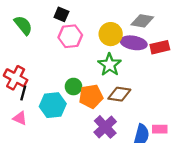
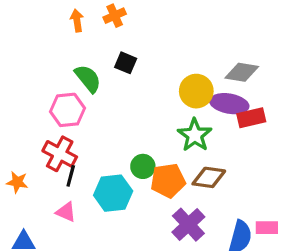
green semicircle: (23, 25) -> (88, 79), moved
pink hexagon: (70, 36) -> (68, 110), moved
red rectangle: (160, 47) -> (251, 118), moved

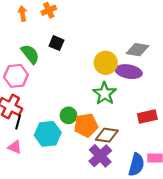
red rectangle: (251, 118) -> (147, 116), moved
brown diamond: (209, 177) -> (107, 135), moved

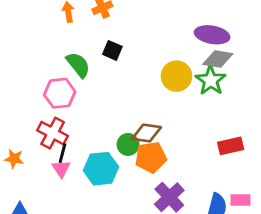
purple ellipse: (129, 72) -> (212, 35), moved
green star: (105, 93) -> (211, 80), moved
brown diamond: (107, 135) -> (147, 133), moved
pink triangle: (15, 147) -> (61, 169), moved, turned 32

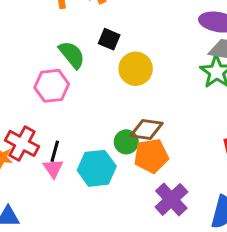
yellow circle: (176, 76) -> (136, 69), moved
red cross: (53, 133) -> (22, 143), moved

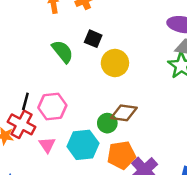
pink hexagon: (52, 86) -> (52, 106), moved
black line: (55, 151) -> (25, 101), moved
orange pentagon: (151, 156) -> (121, 155), moved

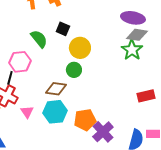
pink hexagon: (52, 106) -> (20, 62), moved
brown diamond: (124, 113) -> (56, 89), moved
green circle: (107, 123) -> (74, 70), moved

